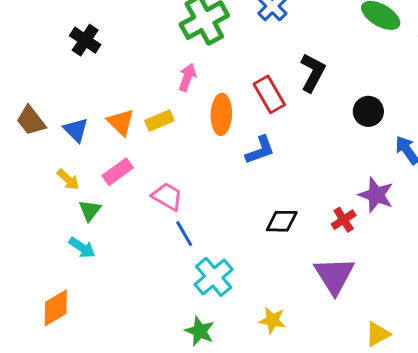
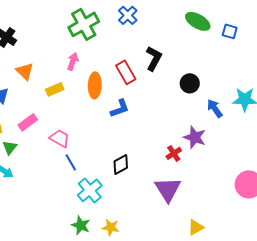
orange triangle: (121, 122) -> (25, 71), moved
black diamond: (282, 221) -> (121, 164), moved, turned -30
yellow star: (272, 320) -> (111, 227), moved

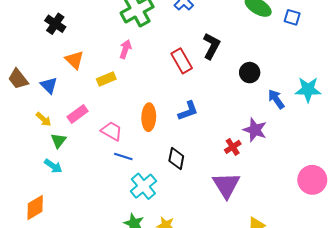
orange ellipse: (95, 85) -> (149, 117), moved
blue L-shape: (120, 108) -> (188, 111), moved
blue line: (71, 162) -> (123, 156), turned -42
black diamond: (121, 164) -> (176, 159), turned -50

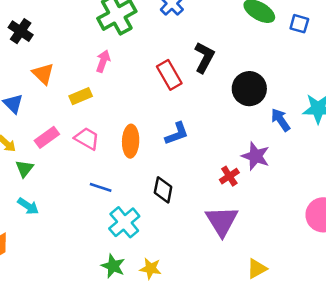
black circle: (250, 73) -> (249, 89), size x1.4
pink trapezoid: (112, 131) -> (87, 139), moved
cyan arrow: (53, 166) -> (28, 206), moved

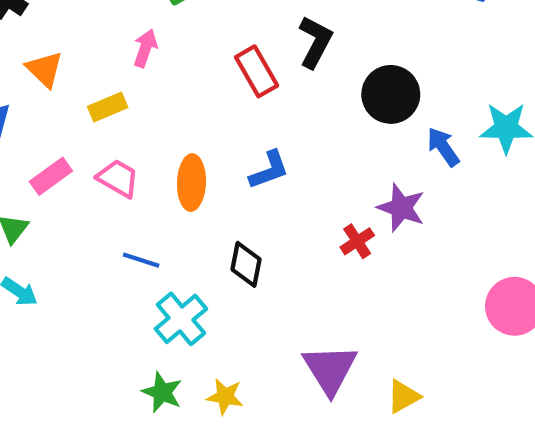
purple triangle: (222, 221) -> (330, 369), moved

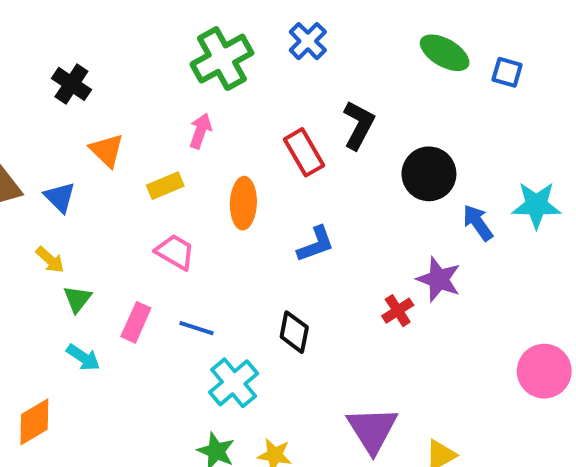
pink rectangle: (51, 176) -> (136, 322), moved, turned -30
orange ellipse: (191, 183) -> (243, 203), moved

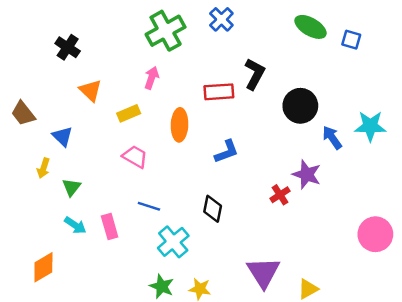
red rectangle: (304, 152) -> (219, 92), turned -64
blue triangle: (60, 197) -> (62, 136), moved
yellow arrow: (50, 260) -> (43, 168), moved, turned 66
pink rectangle: (136, 322) -> (110, 227), moved, turned -40

